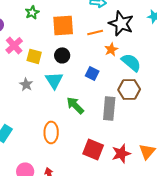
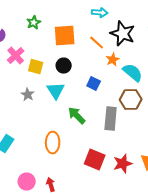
orange line: (95, 32) -> (97, 43), turned 56

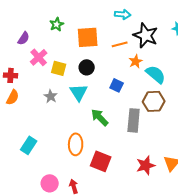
orange line: (97, 43) -> (120, 44), turned -56
red square: (95, 160) -> (101, 161), moved

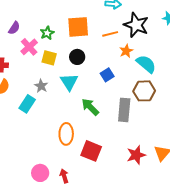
green star: (57, 24) -> (47, 33), moved
blue square: (117, 85) -> (107, 75), turned 32
cyan rectangle: (29, 145) -> (27, 104), moved

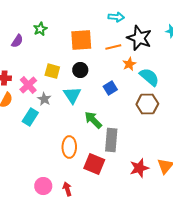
green star: (47, 33) -> (40, 29), moved
pink cross: (29, 47) -> (28, 85), moved
gray rectangle: (124, 110) -> (111, 140), moved

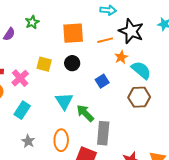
cyan triangle: (72, 95) -> (64, 101), moved
gray star: (44, 99) -> (28, 141), moved

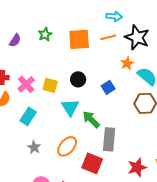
green star: (32, 22) -> (45, 34), moved
orange line: (105, 40) -> (108, 37), moved
black circle: (72, 63) -> (78, 79), moved
yellow square: (44, 64) -> (50, 85), moved
orange ellipse: (61, 140) -> (67, 146), turned 40

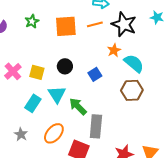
cyan rectangle: (28, 116) -> (33, 103), moved

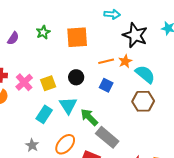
orange line: (95, 24) -> (106, 61), moved
yellow square: (37, 72) -> (48, 83), turned -35
blue square: (95, 74) -> (106, 85), turned -32
gray rectangle: (96, 126) -> (107, 137), turned -55

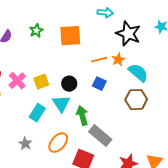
black circle: (76, 77) -> (69, 84), moved
green arrow: (89, 117) -> (82, 116), turned 30

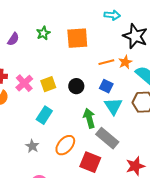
cyan triangle: (61, 104) -> (113, 106), moved

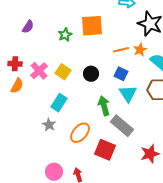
green star: (43, 33) -> (65, 35), moved
yellow square: (48, 84) -> (63, 72), turned -35
gray star: (32, 146) -> (49, 125), moved

